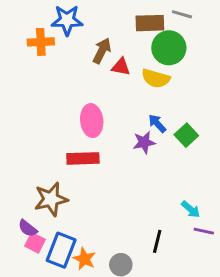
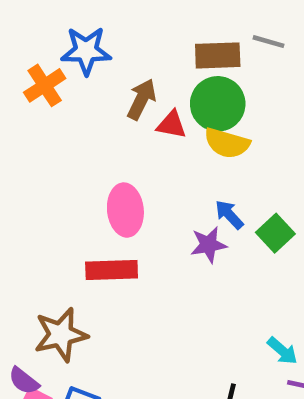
orange cross: (41, 42) -> (45, 85), turned -30
green circle: (169, 48) -> (218, 104), moved

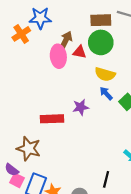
yellow semicircle: (227, 143) -> (105, 74), moved
pink ellipse: (125, 210) -> (58, 56), moved
purple star: (208, 245) -> (81, 107), moved
brown star: (61, 335) -> (29, 149), turned 30

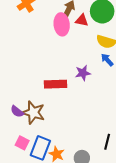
purple semicircle: (12, 170) -> (17, 111), moved

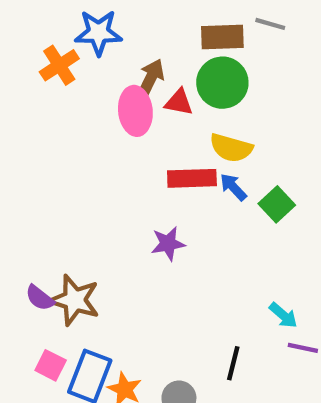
purple star: (83, 73) -> (168, 244), moved
red rectangle: (56, 84) -> (192, 178), moved

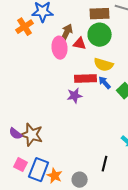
purple star: (168, 244) -> (75, 96), moved

